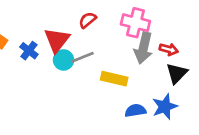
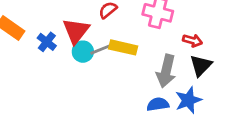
gray arrow: (143, 48) -> (166, 71), moved
yellow rectangle: (114, 79) -> (123, 47), moved

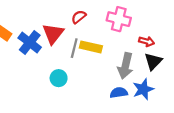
blue cross: (47, 42) -> (30, 43), size x1.5
gray line: (102, 49) -> (74, 48), turned -54
cyan circle: (83, 52) -> (59, 78), moved

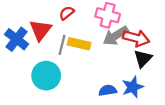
red arrow: (147, 41) -> (136, 38), size x1.6
gray arrow: (125, 66) -> (116, 36), moved, turned 45
cyan circle: (59, 78) -> (46, 76), size x1.6

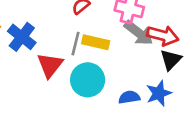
red triangle: (40, 30) -> (50, 65), moved
gray arrow: (116, 36) -> (139, 33), turned -110
cyan circle: (46, 76) -> (88, 80), moved

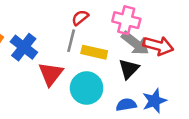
gray line: (75, 44) -> (71, 41), moved
black triangle: (171, 60) -> (129, 69), moved

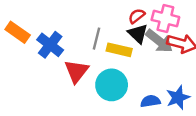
red semicircle: (80, 18) -> (137, 16), moved
pink cross: (126, 20) -> (165, 18), moved
black triangle: (129, 69) -> (138, 34), moved, turned -30

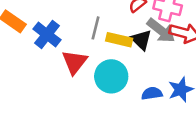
black triangle: (138, 34) -> (141, 40), moved

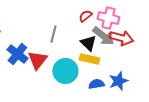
blue cross: (47, 34) -> (17, 54), moved
yellow rectangle: (119, 40) -> (89, 59), moved

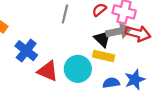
gray line: (53, 34) -> (65, 14), moved
gray arrow: (103, 36) -> (119, 31), turned -50
red triangle: (37, 60) -> (48, 71), moved, turned -45

